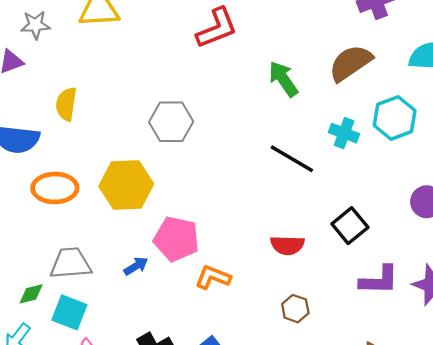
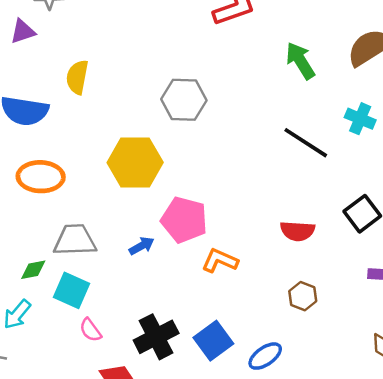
orange ellipse: (55, 188) -> (41, 177), moved

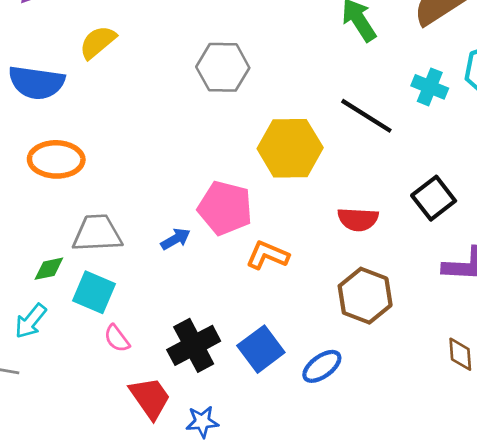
yellow semicircle: (77, 77) -> (98, 42), turned 40
yellow hexagon: (135, 163) -> (290, 148), moved
brown hexagon: (303, 296) -> (365, 296), size x1.6

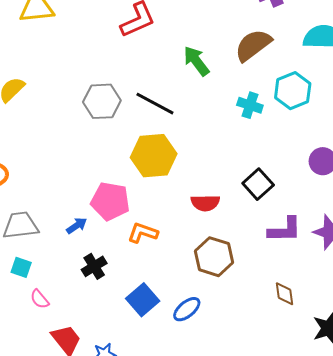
black line: (366, 116) -> (155, 104), moved
cyan square: (94, 292) -> (21, 267), size x0.7
black cross: (194, 345) -> (94, 266), moved, size x0.7

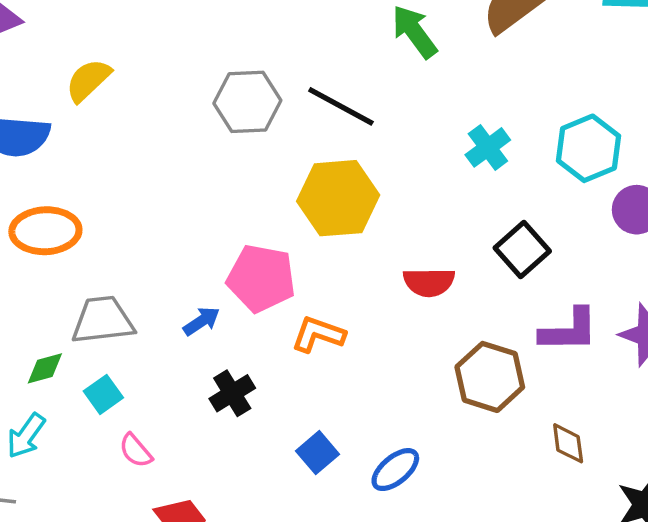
cyan hexagon: (293, 91) -> (588, 148), moved
cyan cross: (250, 105) -> (488, 147), moved, turned 35
brown hexagon: (214, 257) -> (490, 377), moved
cyan square: (21, 267) -> (103, 394), turned 35
blue square: (143, 300) -> (317, 453), size x0.7

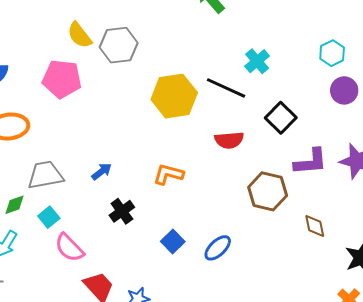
yellow semicircle: (88, 80) -> (80, 35), moved, turned -80
black line: (341, 106) -> (226, 88), moved
cyan hexagon: (588, 148) -> (332, 53), moved, size x0.7
pink pentagon: (261, 278) -> (62, 79), moved
pink semicircle: (136, 451) -> (69, 248), size x1.5

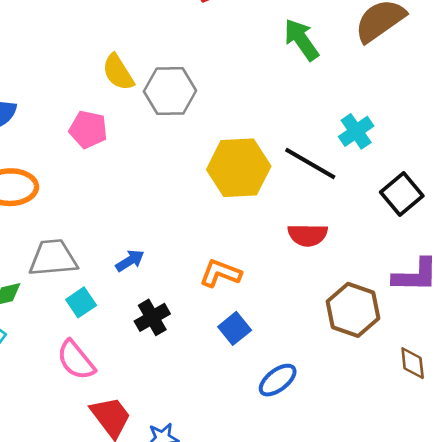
pink pentagon: (62, 79) -> (88, 129), size x0.7
black square: (281, 118) -> (402, 194), moved
cyan square: (49, 217) -> (81, 302), moved
blue square: (173, 241) -> (235, 328), moved

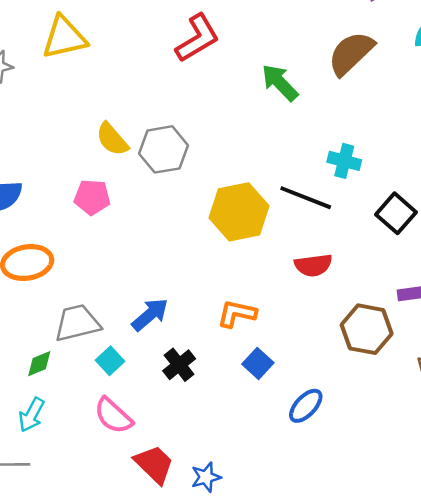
cyan cross: (356, 131) -> (344, 161), turned -32
blue arrow: (130, 261) -> (150, 315), size x1.4

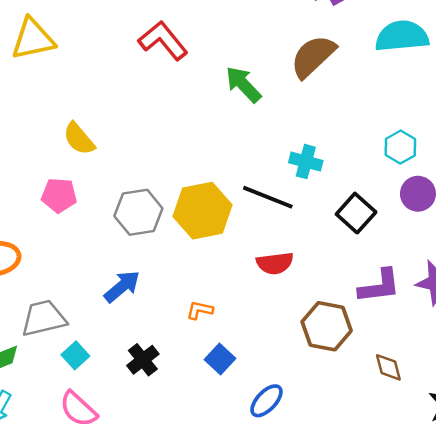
red L-shape: (197, 38) -> (163, 41), turned -99
gray hexagon: (164, 149) -> (138, 212), moved
orange L-shape: (237, 314) -> (200, 310), size x0.7
blue arrow: (150, 315) -> (122, 286), moved

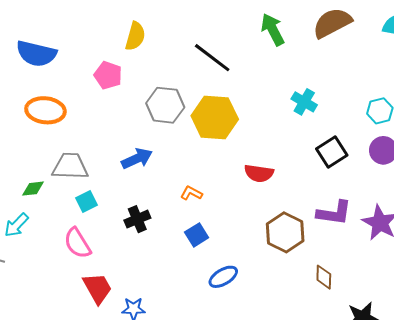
yellow semicircle: (79, 139) -> (135, 36), turned -140
black line: (268, 197) -> (212, 58), moved

